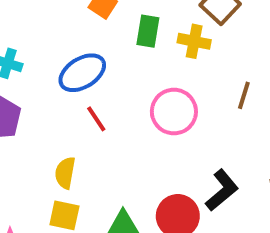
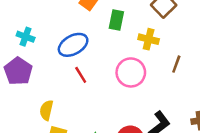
yellow cross: (194, 41) -> (149, 39), moved
yellow semicircle: (65, 173) -> (46, 110), moved

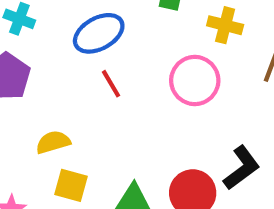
yellow semicircle: (46, 110) -> (53, 142), turned 60

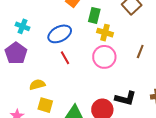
yellow cross: (225, 25) -> (105, 33), moved
black L-shape: (242, 168) -> (125, 98), turned 50

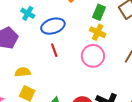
green rectangle: (94, 15) -> (99, 12), moved
cyan cross: (23, 26) -> (28, 13), moved

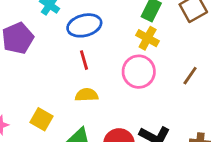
yellow semicircle: (23, 72) -> (87, 95), moved

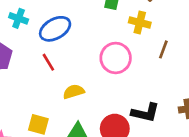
yellow cross: (148, 38) -> (140, 22), moved
red line: (84, 60) -> (48, 62), moved

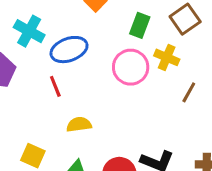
cyan cross: (19, 18) -> (29, 31), size x1.4
pink circle: (116, 58) -> (131, 67), moved

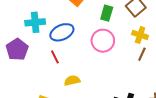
cyan cross: (29, 31) -> (35, 22), turned -30
yellow cross: (167, 57) -> (140, 35), moved

